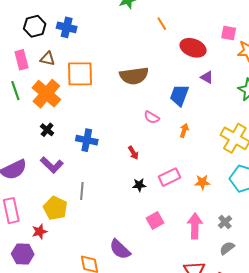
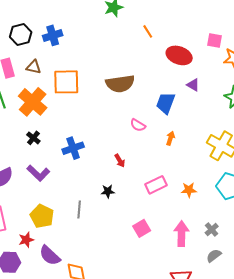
blue cross: (67, 27) -> (53, 35), turned -30
blue cross: (87, 140) -> (73, 148), turned -30
black star: (139, 185) -> (108, 191), moved
gray line: (82, 191) -> (79, 209), moved
purple semicircle: (120, 249) -> (50, 255), moved

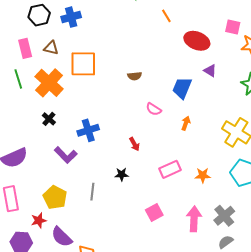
brown semicircle: (120, 84) -> (135, 76), moved, size x0.5
purple L-shape: (38, 173) -> (66, 155), moved
gray cross: (212, 230) -> (224, 216), size x1.5

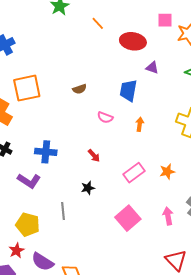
blue cross: (88, 130) -> (46, 152), turned 35
pink square: (154, 212) -> (128, 218), size x1.4
pink arrow: (194, 219) -> (168, 216), size x0.7

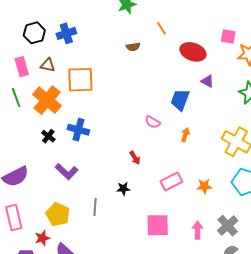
brown semicircle: (80, 89) -> (133, 47), moved
blue cross: (46, 152) -> (78, 130), moved
pink square: (128, 218) -> (158, 225), turned 30

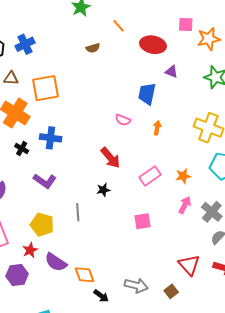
red arrow: (135, 158) -> (110, 158), size x1.6
pink square: (158, 225) -> (142, 221), size x0.7
pink arrow: (198, 230) -> (185, 205), moved, turned 36

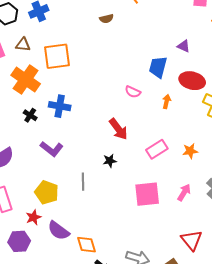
red ellipse: (153, 45) -> (192, 81), moved
pink arrow: (185, 205) -> (184, 192), moved
pink square: (142, 221) -> (147, 194), size x1.5

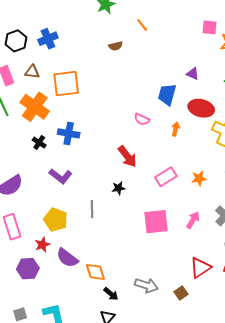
red triangle: (192, 240) -> (200, 268), turned 35

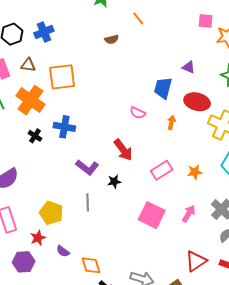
purple L-shape: (61, 176) -> (87, 167), moved
pink square: (156, 222) -> (152, 215), turned 32
purple semicircle: (67, 258) -> (63, 251), size x0.6

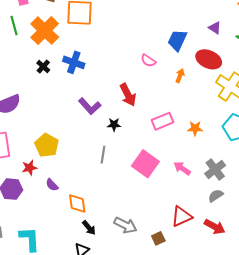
purple triangle: (189, 67) -> (215, 28), moved
gray line: (88, 202) -> (103, 155), moved
pink arrow: (189, 214) -> (182, 168), turned -96

